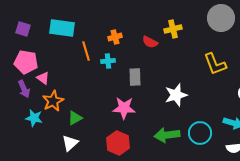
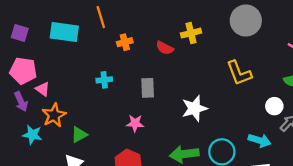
orange line: (86, 51) -> (101, 17), moved
cyan cross: (108, 61) -> (104, 80), moved
pink star: (124, 108) -> (135, 123), size x0.7

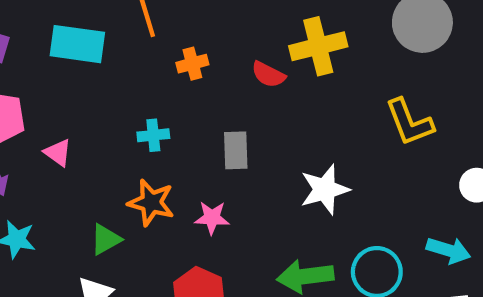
yellow cross: (191, 33) -> (318, 46), size x1.4
pink triangle: (43, 89) -> (58, 153), moved
orange star: (54, 115) -> (151, 203), moved, turned -30

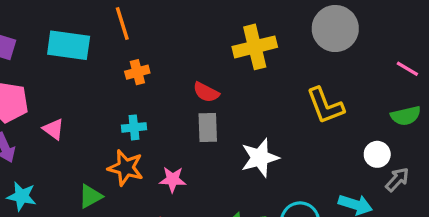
orange cross: (192, 64) -> (137, 72), moved
red semicircle: (268, 74) -> (206, 92), moved
cyan cross: (153, 135) -> (134, 127), moved
gray rectangle: (236, 150) -> (208, 127), moved

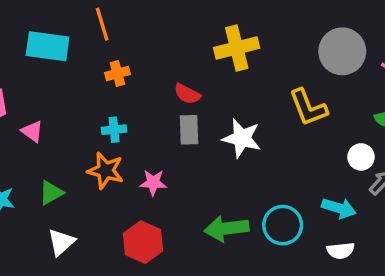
gray circle: (335, 29) -> (342, 51), moved
white star: (260, 158) -> (242, 138), moved, turned 30
green triangle: (90, 196) -> (51, 193), moved

